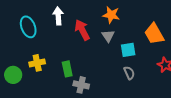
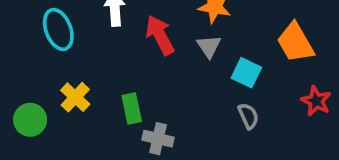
cyan square: (128, 50) -> (246, 73), turned 35
yellow cross: (37, 63) -> (75, 97), turned -35

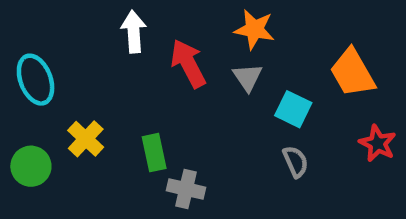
cyan ellipse: (58, 29) -> (36, 80), moved

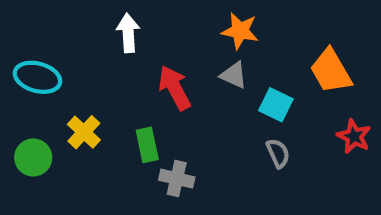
red arrow: (188, 64) -> (175, 88), moved
gray triangle: (248, 77) -> (234, 75), turned -32
cyan ellipse: (36, 80) -> (37, 77), turned -54

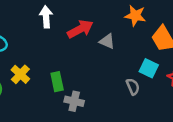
orange star: (240, 31) -> (135, 16), moved
red arrow: (175, 88) -> (80, 29), moved, turned 90
cyan square: (276, 105) -> (149, 68), moved

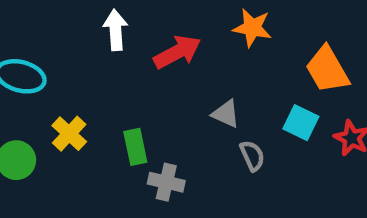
orange star: (135, 16) -> (252, 28), moved
gray triangle: (107, 41) -> (226, 114), moved
gray semicircle: (133, 87) -> (252, 156), moved

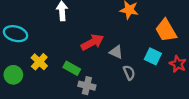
red arrow: (177, 52) -> (92, 42), moved
green rectangle: (135, 147) -> (72, 68), turned -49

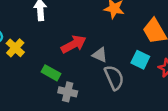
yellow cross: (39, 62) -> (15, 48), moved
gray semicircle: (129, 73) -> (114, 78), size x1.5

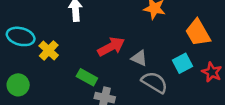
cyan square: (140, 60) -> (182, 63), turned 36
gray semicircle: (114, 78) -> (154, 82), turned -35

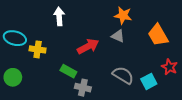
yellow cross: (49, 50) -> (38, 49), turned -35
gray triangle: (139, 58) -> (118, 36), moved
cyan square: (182, 63) -> (149, 81), moved

